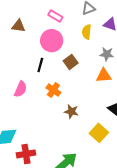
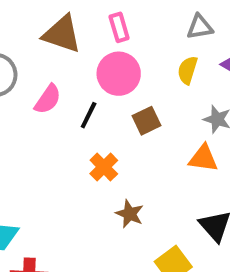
pink rectangle: (55, 16) -> (119, 27), moved, turned 32
brown triangle: (18, 26) -> (62, 34), size x1.5
pink semicircle: (21, 89) -> (48, 99), moved

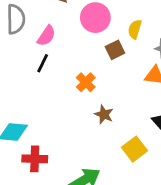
yellow semicircle: (188, 70) -> (135, 29), moved
black line: (89, 115) -> (43, 63), moved

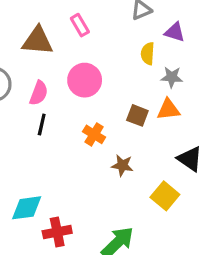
pink circle: (95, 18) -> (85, 80), moved
yellow semicircle: (135, 29) -> (148, 54), moved
brown square: (115, 50) -> (137, 115), moved, turned -30

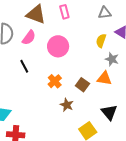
pink semicircle: (39, 93) -> (29, 38), moved
brown square: (137, 115) -> (82, 85), moved
black line: (42, 124) -> (24, 66), turned -56

